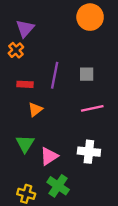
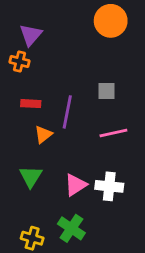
orange cross: (16, 50) -> (20, 62), turned -35
purple line: (55, 75) -> (67, 112), moved
pink triangle: (49, 156) -> (76, 185), moved

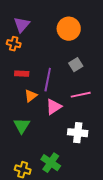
orange circle: (111, 21) -> (69, 29), moved
gray square: (106, 91) -> (76, 65), turned -32
pink triangle: (76, 185) -> (54, 107), moved

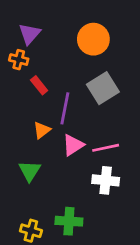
gray square: (76, 65) -> (103, 88), size x1.6
red rectangle: (22, 74) -> (39, 85), moved, turned 48
pink line: (81, 95) -> (106, 148), moved
green cross: (51, 163) -> (69, 221), turned -30

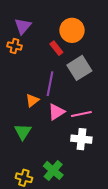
red rectangle: (39, 85) -> (56, 48), moved
green cross: (69, 221) -> (53, 170), turned 36

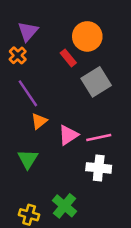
orange cross: (14, 46) -> (18, 55), turned 32
purple line: (50, 84) -> (28, 93), moved, turned -45

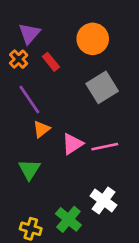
red rectangle: (68, 58) -> (51, 62), moved
white cross: (99, 168) -> (103, 200), moved, turned 30

